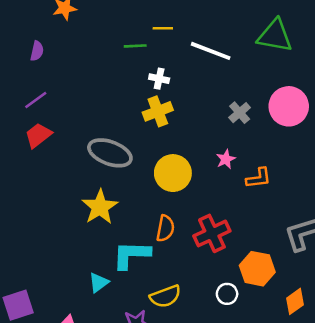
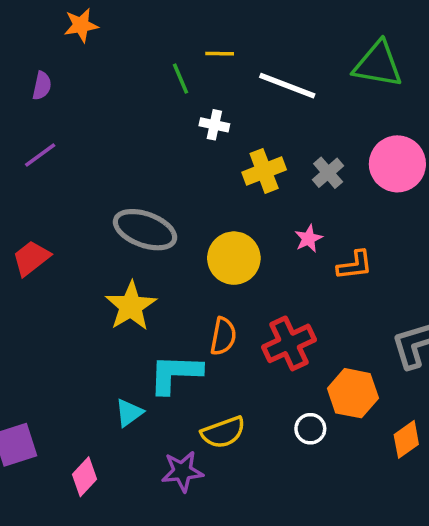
green line: (135, 46) -> (181, 79), turned 70
yellow cross: (158, 111) -> (264, 171), moved
red trapezoid: (38, 135) -> (31, 258), moved

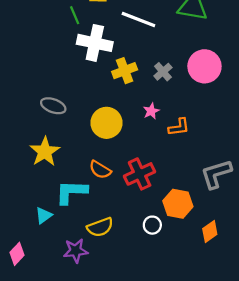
white cross: (214, 125) -> (95, 43), size x2.0
gray ellipse: (145, 230) -> (53, 106), size x0.7
orange semicircle: (223, 336) -> (100, 170), turned 110

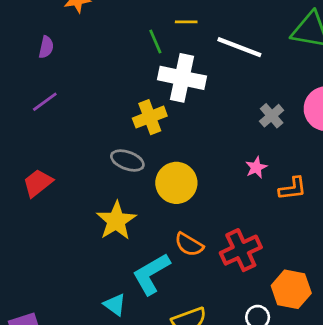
yellow cross: (125, 71) -> (150, 117), moved
yellow circle: (106, 123) -> (176, 183), moved
cyan L-shape: (71, 192) -> (151, 274), turned -32
cyan triangle: (44, 215) -> (115, 305), turned -48

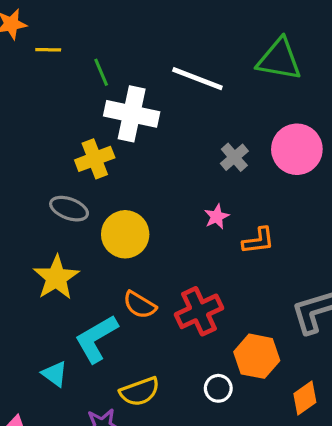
yellow line: (186, 22) -> (48, 50), moved

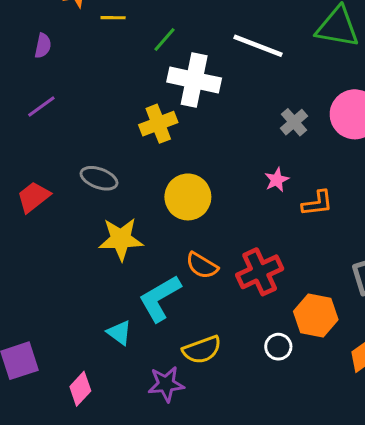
green line: (101, 72) -> (164, 39), turned 64
gray ellipse: (69, 209) -> (99, 178), moved
yellow star: (56, 278) -> (121, 239), turned 30

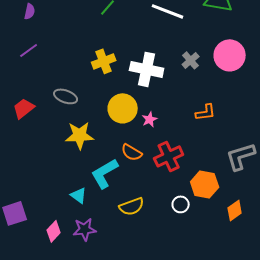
white cross: (194, 80) -> (147, 69), moved
pink star: (277, 180) -> (150, 119), moved
purple star: (166, 384) -> (85, 229), moved

